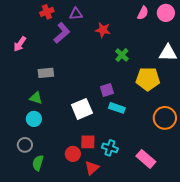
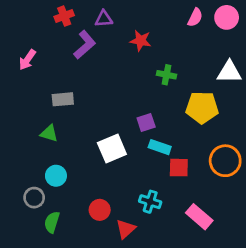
green cross: (122, 55) -> (167, 75), turned -32
cyan circle: (34, 119) -> (56, 176), moved
red square: (88, 142) -> (179, 168), moved

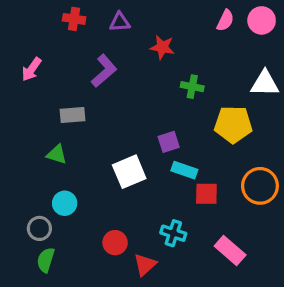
red cross: (64, 16) -> (74, 19), turned 30
purple L-shape: (85, 45) -> (104, 71), moved
green semicircle: (52, 222) -> (46, 260), moved

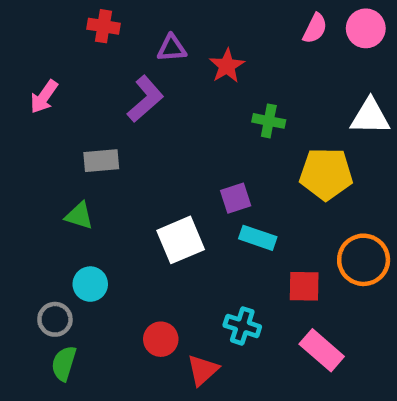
purple triangle: (120, 22) -> (172, 48), moved
red star: (162, 47) -> (227, 66), turned 30
red square: (206, 194) -> (304, 286), moved

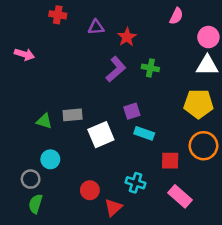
pink circle: (366, 28) -> (208, 37), moved
pink arrow: (44, 97) -> (24, 54), turned -108
purple L-shape: (145, 99) -> (116, 69), moved
gray rectangle: (101, 161) -> (73, 115), moved
yellow pentagon: (326, 174) -> (199, 104), moved

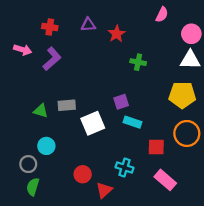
red cross: (58, 15) -> (50, 27), moved
purple L-shape: (116, 69) -> (52, 59), moved

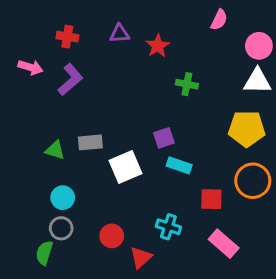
gray circle: (28, 164) -> (61, 228), moved

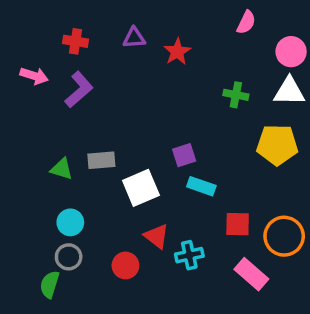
green cross: (187, 84) -> (236, 95), moved
orange circle: (253, 181) -> (284, 236), moved
cyan cross: (168, 227) -> (189, 255), turned -30
red triangle: (141, 257) -> (157, 236), moved, turned -40

